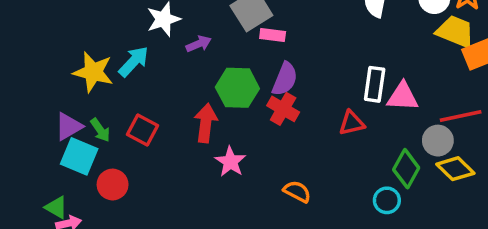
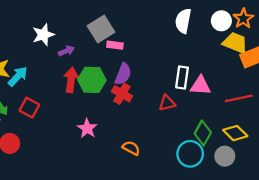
cyan arrow: (134, 61) -> (18, 76), moved
red arrow: (206, 123) -> (71, 80), moved
gray circle: (438, 141) -> (225, 156), moved
cyan circle: (387, 200) -> (190, 154), size x1.5

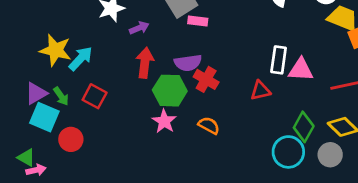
purple semicircle: (123, 74) -> (188, 63), moved, turned 60
green hexagon: (92, 80) -> (170, 91), moved
orange semicircle: (131, 148) -> (209, 125), moved

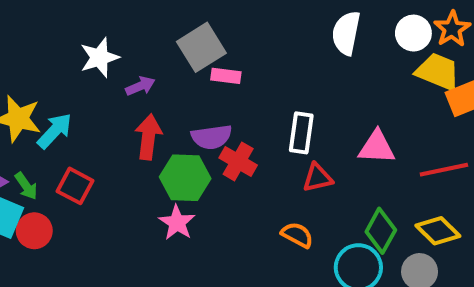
white rectangle: (279, 60) -> (301, 133), moved
orange semicircle: (209, 125) -> (297, 235), moved
red circle: (71, 139) -> (34, 231), moved

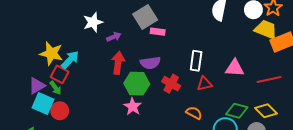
red cross: (238, 161) -> (171, 84), moved
red square: (75, 186) -> (60, 74), moved
green diamond: (381, 231) -> (237, 111), turned 75

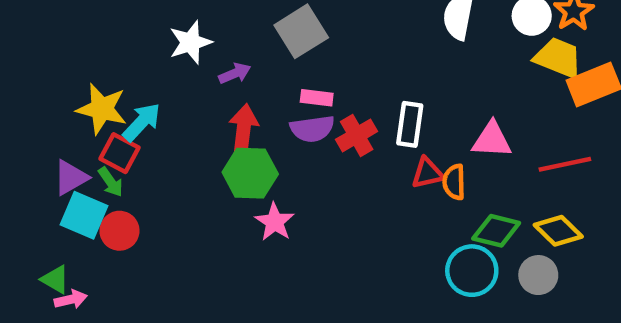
pink rectangle: (158, 32) -> (317, 98), moved
green hexagon: (137, 84) -> (250, 173), moved
red cross: (171, 84) -> (357, 135), moved, turned 30
orange semicircle: (194, 113) -> (454, 182), moved, turned -119

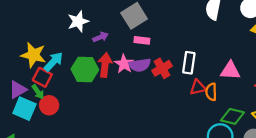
pink rectangle: (317, 98) -> (142, 40), moved
green hexagon: (250, 173) -> (85, 69), moved
pink star: (275, 222) -> (124, 64), moved
red circle: (119, 231) -> (49, 105), moved

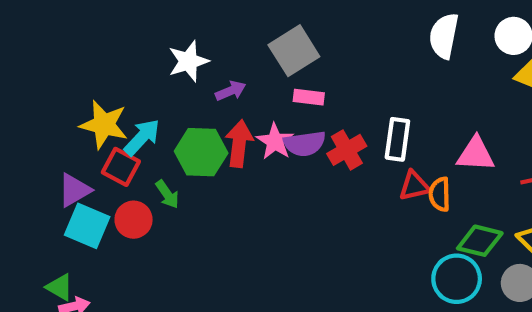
green arrow: (38, 92) -> (167, 194), moved

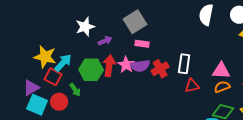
orange semicircle: (440, 194) -> (222, 87), moved, turned 70

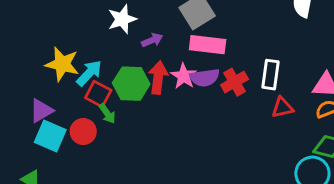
pink rectangle: (142, 44) -> (208, 45), size x1.6
red square: (53, 77) -> (98, 94), moved

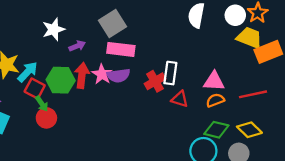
red cross: (235, 82) -> (155, 81), moved
red triangle: (282, 108) -> (180, 99), turned 30
red circle: (83, 132) -> (46, 118), moved

